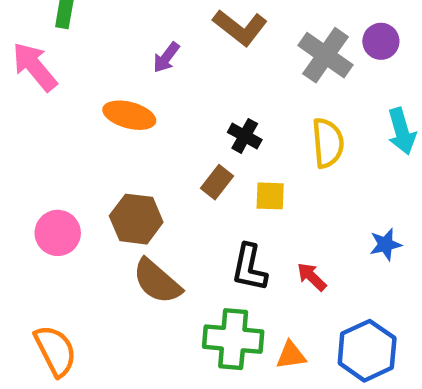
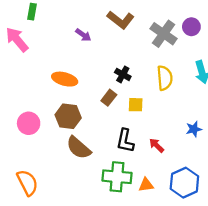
purple arrow: (166, 57) -> (83, 35), turned -91
orange ellipse: (129, 115) -> (65, 79), moved

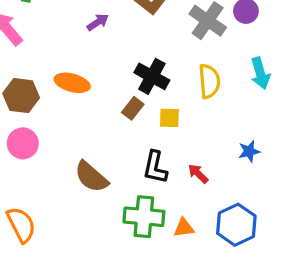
purple arrow: (83, 35) -> (98, 22), turned -70
black cross: (123, 74) -> (152, 76), size x1.5
brown hexagon: (68, 116) -> (21, 96), moved

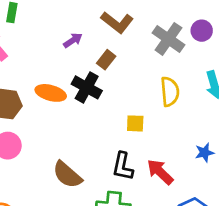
black cross: (152, 76) -> (87, 87), moved
brown rectangle: (133, 108) -> (106, 60), moved
red arrow: (198, 174) -> (160, 172), size x1.5

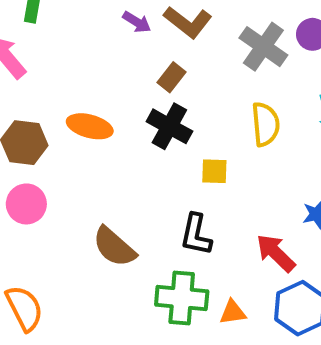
purple arrow: (73, 40) -> (137, 22), moved, turned 66
black cross: (87, 87) -> (169, 126), moved
red arrow: (160, 172) -> (276, 253), moved

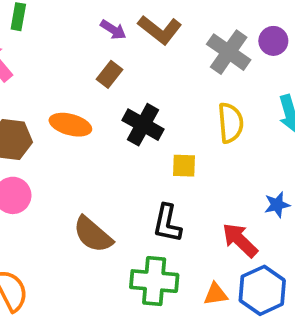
brown rectangle: (171, 77) -> (110, 74), moved
orange triangle: (233, 312) -> (216, 294), moved

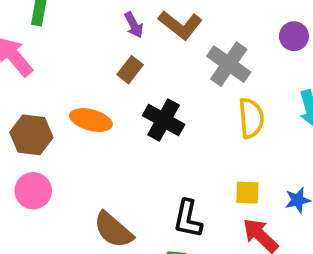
purple arrow: (113, 30) -> (134, 25), turned 30
gray cross: (229, 52) -> (229, 64), moved
yellow square: (184, 166) -> (247, 193), moved

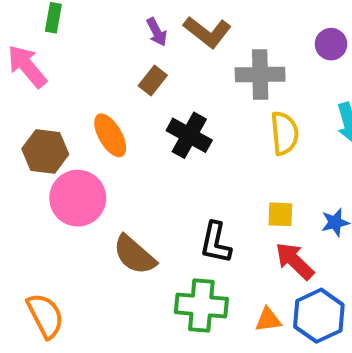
gray cross: (229, 64) -> (260, 75), turned -36
orange ellipse: (91, 120) -> (110, 135), turned 45
pink circle: (33, 191) -> (78, 198), moved, size x1.4

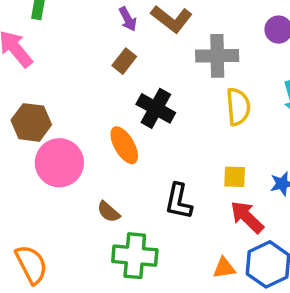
orange ellipse: (110, 135) -> (124, 145), moved
brown semicircle: (134, 255) -> (108, 212), size x0.6
green cross: (201, 306) -> (135, 256), moved

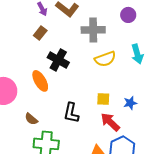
yellow semicircle: (238, 107) -> (105, 59), turned 75

